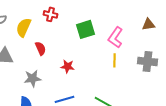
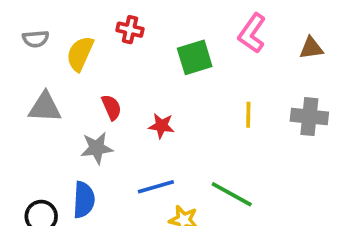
pink L-shape: (116, 37) -> (252, 33), moved
red semicircle: (41, 48) -> (111, 107), moved

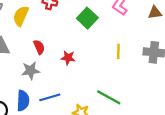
green square: (195, 57) -> (87, 18), turned -30
blue line: (156, 187) -> (50, 97), moved

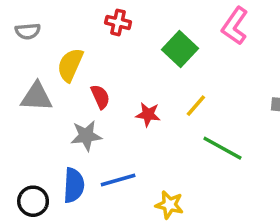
yellow semicircle: (21, 16) -> (70, 65), moved
yellow line: (118, 51) -> (196, 106), moved, turned 40
green line: (109, 97) -> (222, 148), moved

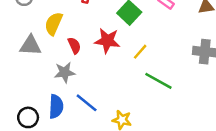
red star: (148, 114) -> (107, 41), moved, size x1.5
blue line: (118, 180) -> (87, 103), turned 55

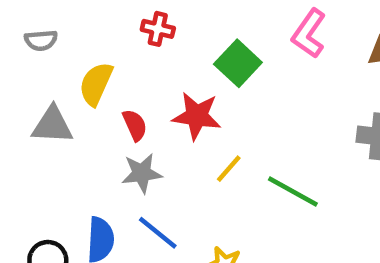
yellow line: (140, 52) -> (229, 169), moved
gray star: (65, 72) -> (142, 173), moved

